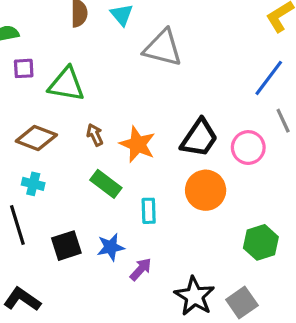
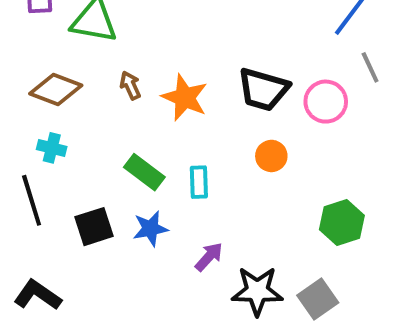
black trapezoid: (199, 138) -> (263, 89), turned 72
green rectangle: (106, 184) -> (144, 172), moved
orange circle: (206, 190) -> (271, 156), size x0.6
purple arrow: (141, 269) -> (209, 257), moved
black star: (194, 296) -> (257, 291), turned -30

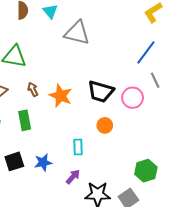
green rectangle: (144, 172) -> (25, 120), moved, turned 42
cyan rectangle: (199, 182) -> (78, 147), moved
green hexagon: (342, 222) -> (146, 171), moved

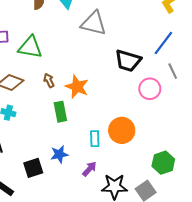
black trapezoid: (101, 92) -> (128, 61), moved
green rectangle: (25, 120) -> (60, 112), moved
orange circle: (105, 125) -> (122, 130), moved, size x1.6
black square: (14, 161) -> (33, 168), moved

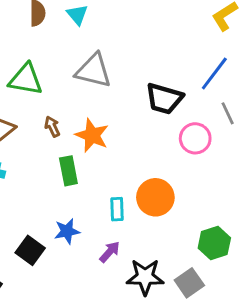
gray triangle: (94, 23) -> (93, 71), moved
black square: (33, 168) -> (30, 250), turned -36

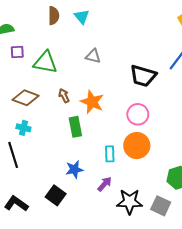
gray triangle: (93, 71) -> (93, 56), size x0.6
pink circle: (195, 138) -> (138, 114), moved
black square: (30, 250) -> (56, 195), moved
gray square: (189, 283) -> (161, 206), turned -30

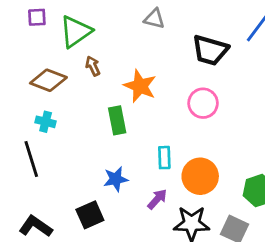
gray triangle: (93, 56) -> (154, 19), moved
green triangle: (45, 62) -> (76, 32), turned -45
brown arrow: (64, 96) -> (93, 66), moved
orange circle: (137, 146) -> (200, 176), moved
black square: (56, 195) -> (90, 215), turned 30

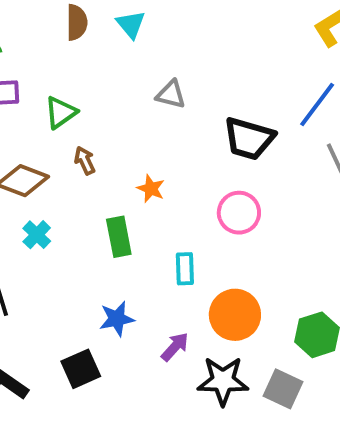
green triangle: (76, 32) -> (61, 113), size x0.7
orange star: (140, 86) -> (151, 189), size x0.6
cyan cross: (46, 122) -> (37, 235), moved, turned 30
cyan rectangle: (164, 158) -> (185, 269), moved

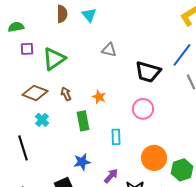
green triangle: (61, 113) -> (54, 59), size x1.4
brown arrow: (85, 161) -> (66, 94), moved
orange circle: (235, 315) -> (154, 158), moved

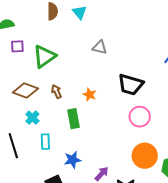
black trapezoid: (148, 72) -> (131, 85), moved
pink circle: (143, 109) -> (140, 117), moved
cyan rectangle: (116, 137) -> (45, 142), moved

